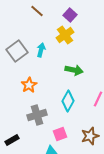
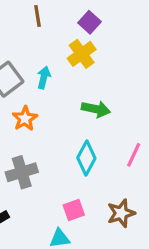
brown line: (37, 11) -> (37, 16), turned 40
orange star: (29, 85) -> (25, 119), moved
gray cross: (37, 115) -> (22, 172), moved

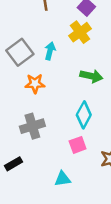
orange star: (25, 119) -> (35, 84), turned 30
pink square: (74, 210) -> (78, 145), moved

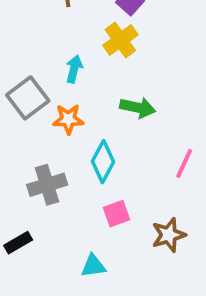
gray square: (20, 52) -> (28, 98), moved
orange star: (35, 84) -> (68, 119), moved
cyan diamond: (84, 115) -> (103, 162), moved

